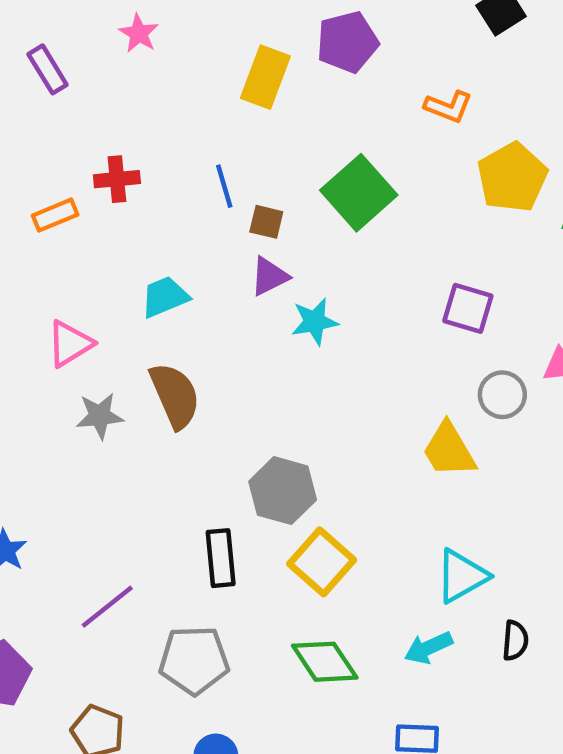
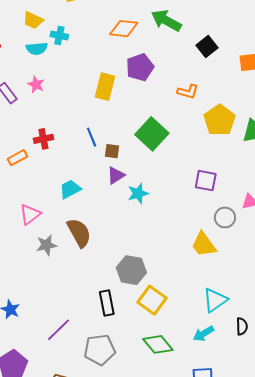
pink star: (139, 33) -> (36, 84), moved

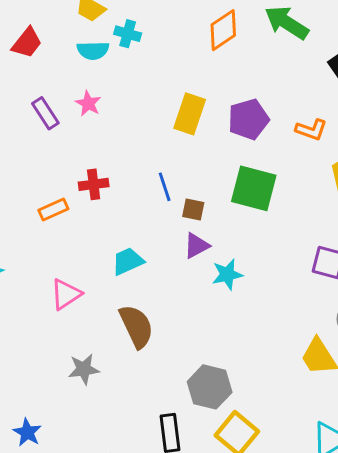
orange diamond: (124, 29) -> (223, 30), turned -44
purple pentagon: (140, 67) -> (248, 119), moved
green square: (152, 134) -> (254, 188), turned -32
gray star: (46, 245) -> (84, 369), moved

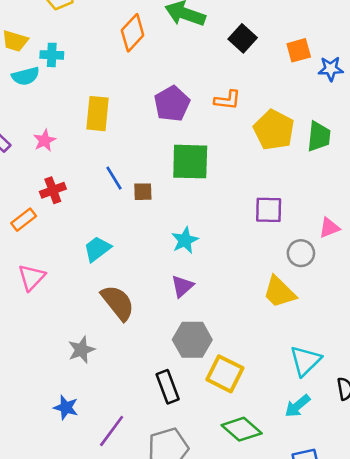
pink star: (88, 103) -> (45, 140), moved, turned 30
yellow rectangle: (190, 114) -> (98, 114), moved
purple triangle: (196, 246) -> (182, 286), moved
pink triangle: (66, 294) -> (32, 277), moved
blue star: (27, 432) -> (66, 408), moved

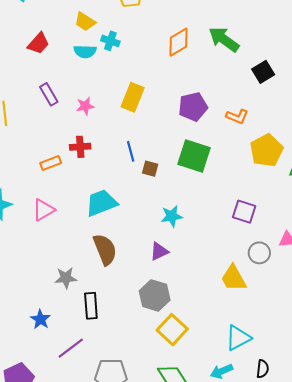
cyan trapezoid: (97, 249) -> (101, 203), size x1.4
black rectangle: (168, 387) -> (91, 306), moved

